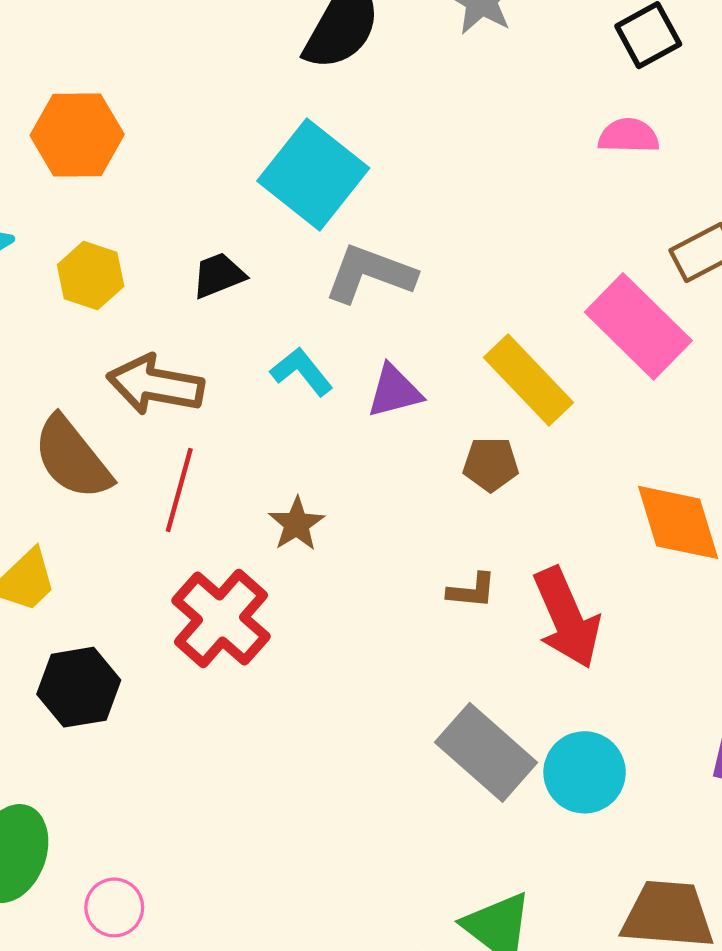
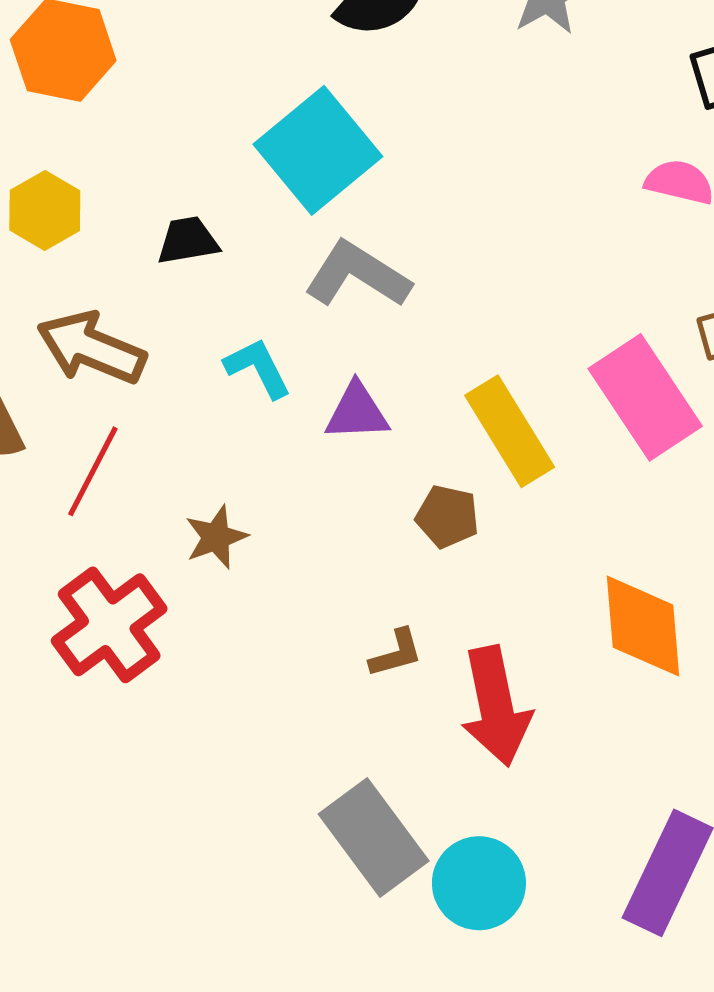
brown L-shape: (472, 591) -> (396, 653), turned -33

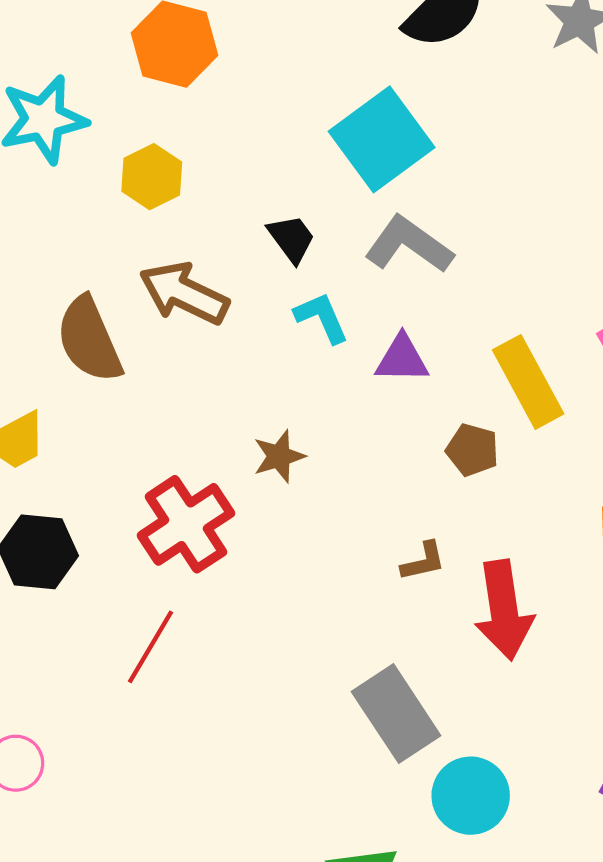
black trapezoid: (188, 241) -> (291, 239), moved, turned 60
red line: (93, 471) -> (151, 647), moved
cyan circle: (479, 883) -> (471, 796), moved

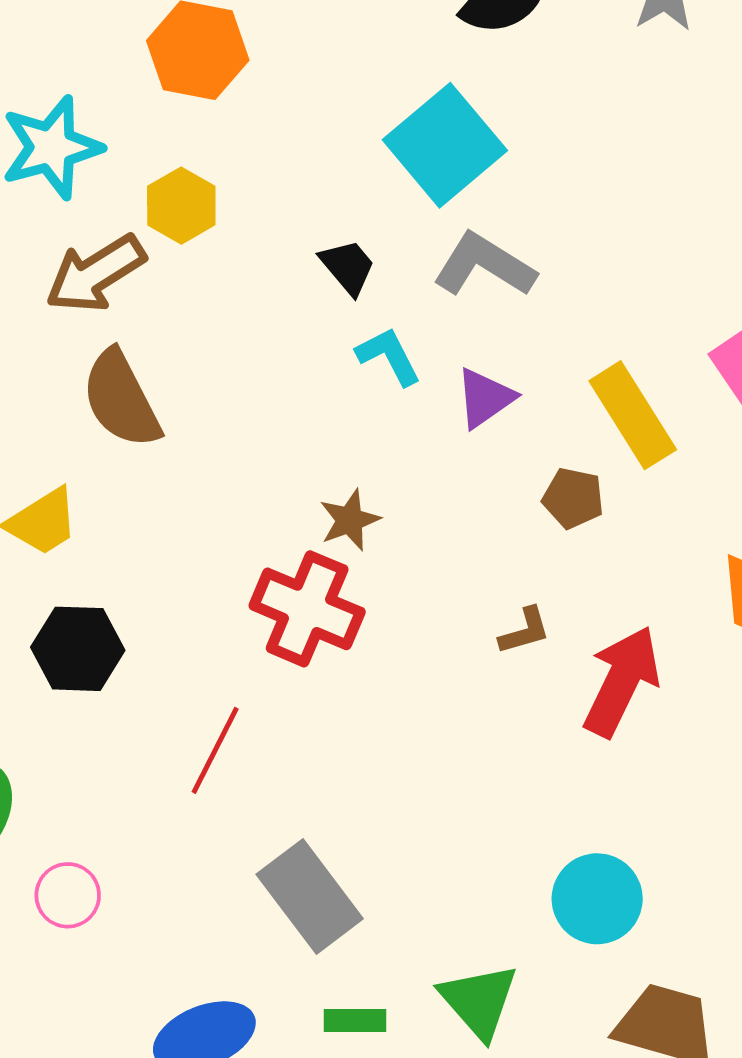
brown arrow: (184, 293) -> (96, 274), moved, turned -54
purple triangle: (402, 359) -> (485, 398), turned -32
red cross: (186, 524) -> (307, 609), moved, turned -30
red arrow: (504, 610) -> (622, 681), turned -142
gray rectangle: (396, 714) -> (310, 897), moved

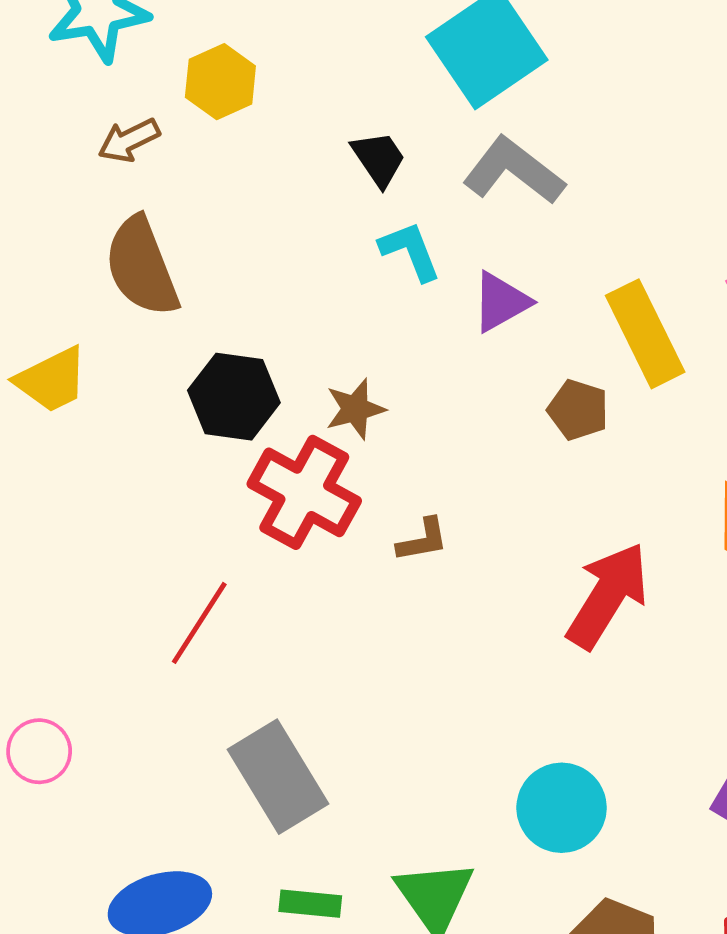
brown arrow: (96, 274) -> (129, 140), size x0.6
brown L-shape: (525, 631) -> (423, 540), moved
black hexagon: (78, 649) -> (234, 397), moved

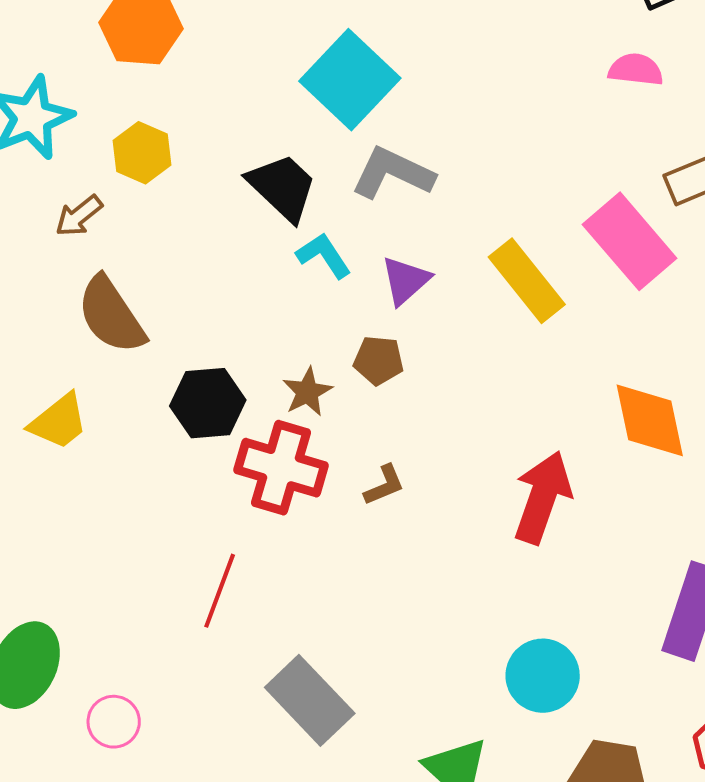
black trapezoid: (379, 159) -> (282, 187), size x1.5
brown pentagon: (578, 410) -> (378, 360), moved

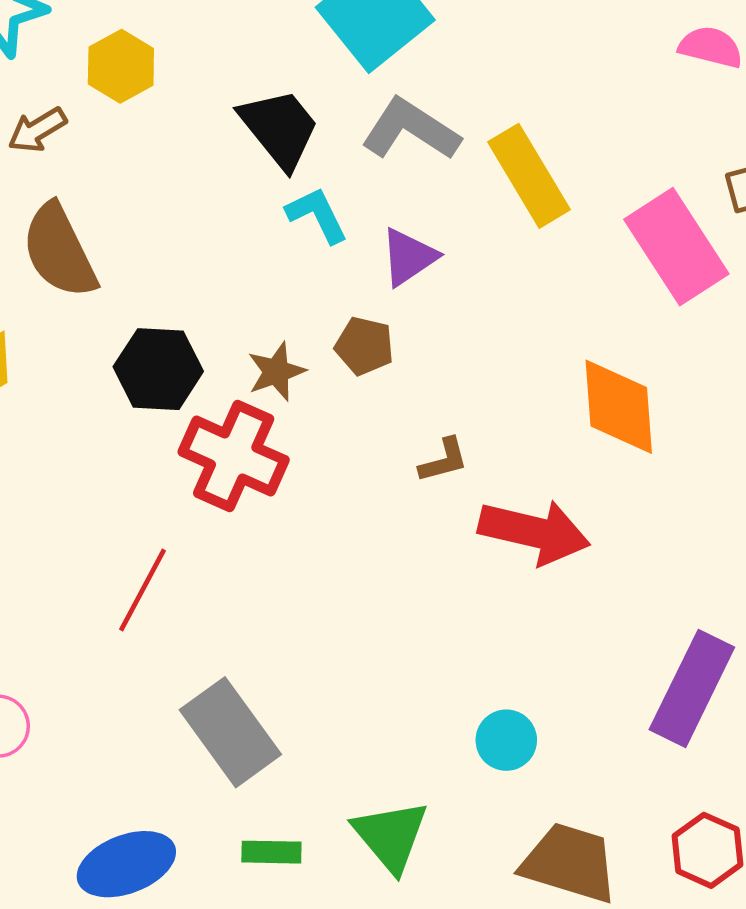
yellow rectangle: (527, 281) -> (529, 176), moved
orange diamond: (650, 420) -> (619, 407), moved
brown L-shape: (384, 485) -> (444, 460), moved
red arrow: (542, 497) -> (534, 532), turned 76
cyan circle: (543, 676) -> (506, 740), size x0.7

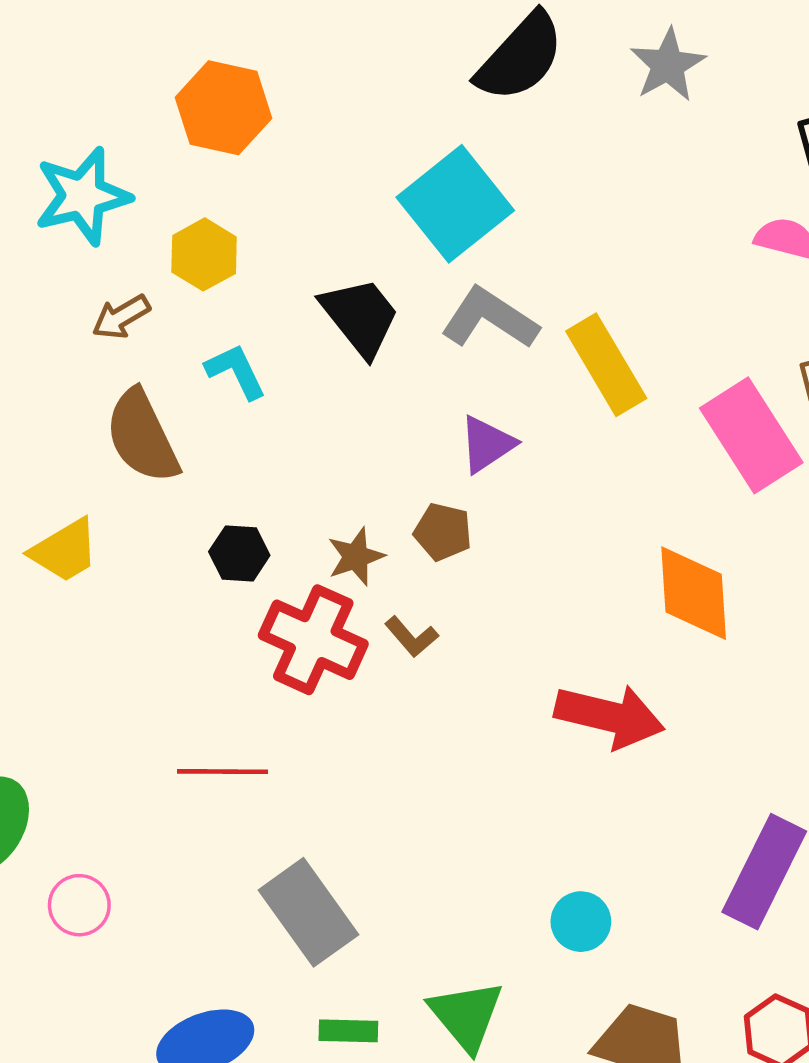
cyan L-shape: (317, 215) -> (236, 371), moved
black hexagon: (158, 369) -> (239, 553), size x0.7
brown L-shape: (444, 460) -> (411, 637), moved, turned 64
red line: (142, 590) -> (223, 772), turned 62

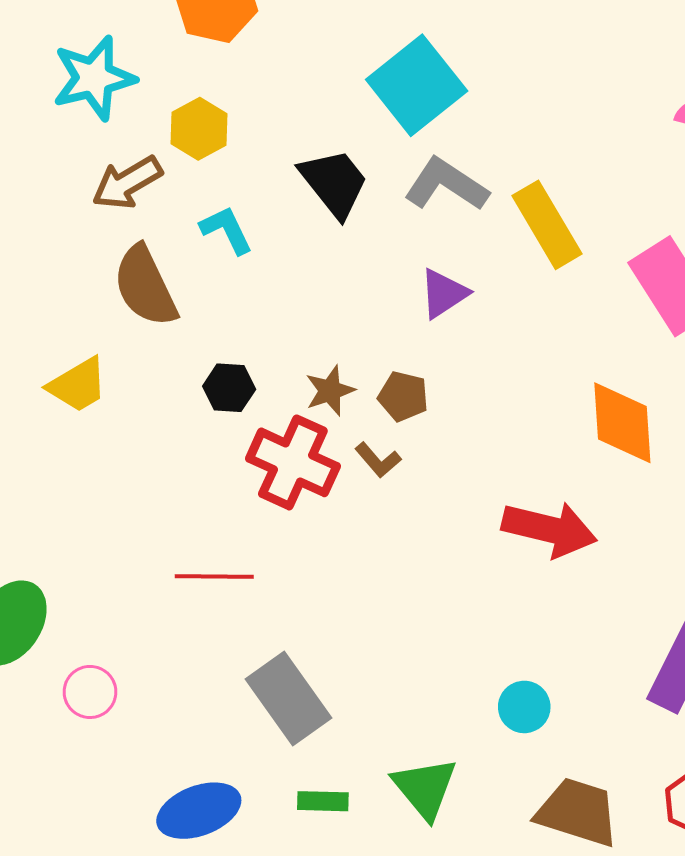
brown arrow: (121, 317) -> (127, 183), size x1.4
brown pentagon: (443, 532) -> (403, 396), moved

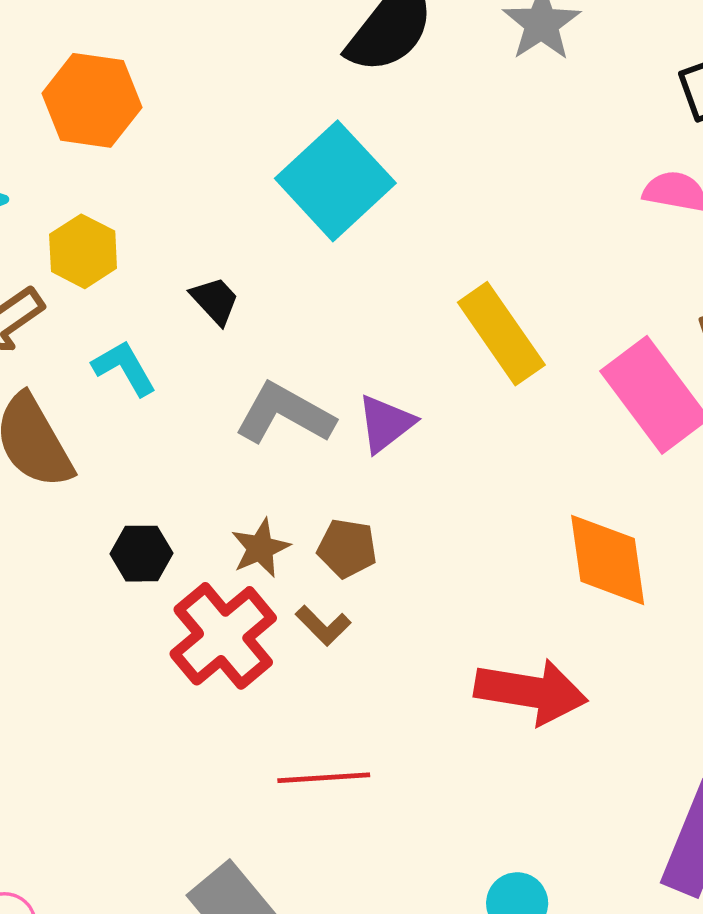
black trapezoid: (334, 183) -> (215, 301), moved, size x0.6
gray L-shape: (446, 185) -> (285, 414), moved
red cross: (293, 462) -> (223, 636), turned 30
red line: (214, 576) -> (324, 778), moved

